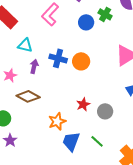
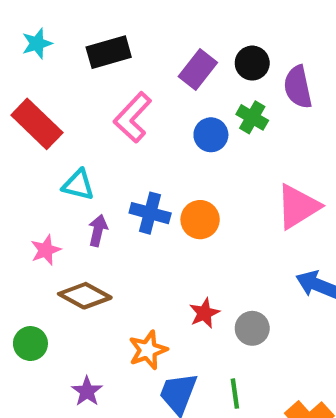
purple star: (10, 140) -> (87, 391), moved
green line: (97, 141) -> (235, 394), turned 40

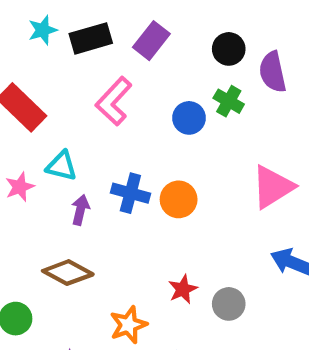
cyan star: (37, 43) -> (43, 30), moved
purple rectangle: (198, 70) -> (151, 41), moved
pink star: (46, 250) -> (20, 187), moved

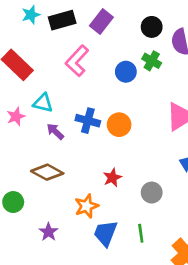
purple arrow: (80, 210) -> (55, 131), turned -60
red star: (183, 289) -> (112, 178), moved

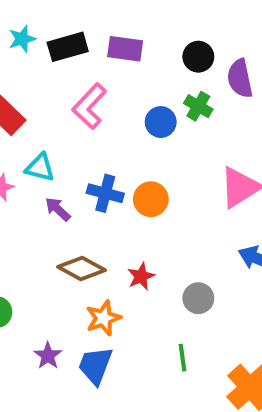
purple rectangle: (101, 21) -> (125, 49), turned 60
brown diamond: (47, 172) -> (82, 269), moved
blue trapezoid: (105, 233) -> (95, 366), moved

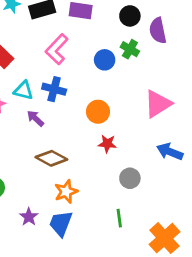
blue cross: (105, 193) -> (54, 89), moved
red star: (141, 276) -> (107, 144), moved, turned 30

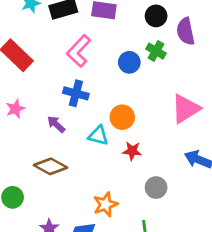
cyan triangle: (23, 90) -> (98, 135), moved
brown diamond: (51, 158) -> (51, 166), moved
orange star: (66, 192) -> (105, 204), moved

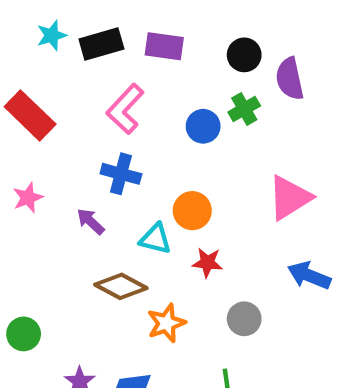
green cross: (156, 51) -> (244, 109), turned 30
brown diamond: (51, 166) -> (121, 286), moved
orange star: (105, 204) -> (166, 323), moved

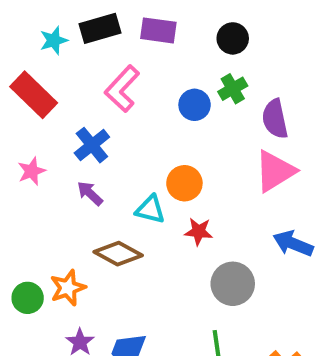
cyan star: (52, 35) -> (54, 40), moved
purple semicircle: (290, 79) -> (275, 119), moved
blue cross: (121, 174) -> (92, 145), moved, turned 36
gray circle: (244, 319) -> (233, 284), size x1.4
orange star: (166, 323) -> (68, 288), moved

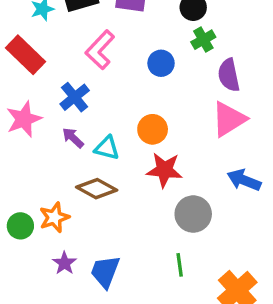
green cross: (233, 89) -> (203, 40), moved
pink star: (32, 171) -> (24, 119), size x1.5
cyan triangle: (150, 209) -> (107, 148), moved
red star: (199, 231) -> (164, 170), size x1.5

